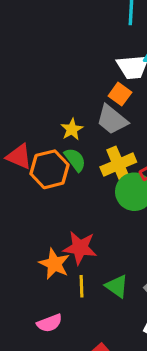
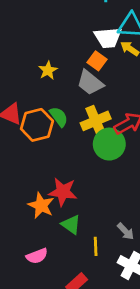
yellow star: (72, 129) -> (48, 70), moved
yellow line: (82, 286) -> (96, 246), moved
green triangle: (117, 286) -> (71, 225), moved

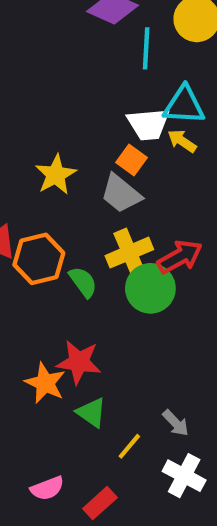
yellow star: (48, 70) -> (56, 175), size x1.4
green semicircle: (59, 117) -> (83, 282), moved
yellow line: (96, 246) -> (129, 446), turned 42
pink semicircle: (37, 256) -> (47, 488), moved

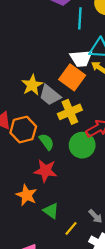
orange square: (131, 160) -> (72, 77), size x1.6
gray trapezoid: (121, 194) -> (50, 95), moved
yellow cross: (129, 253) -> (70, 112), moved
red star: (79, 362) -> (45, 171), moved

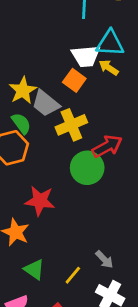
orange square: (72, 77) -> (74, 80), size x0.7
green semicircle: (47, 142) -> (21, 123), moved
green triangle: (51, 211) -> (34, 269), moved

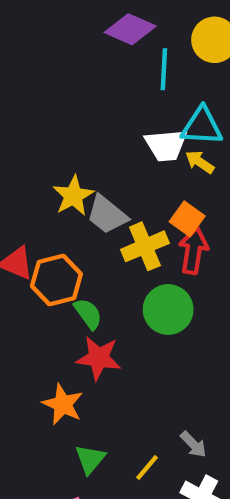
orange square: (74, 80) -> (187, 219), moved
green semicircle: (21, 123) -> (88, 314), moved
red arrow: (107, 146) -> (193, 251), moved, turned -52
green triangle: (34, 269) -> (90, 459), turned 35

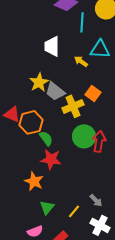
white trapezoid: (166, 145) -> (52, 46), moved, turned 95
yellow arrow: (200, 162) -> (81, 61), moved
red arrow: (193, 251) -> (99, 141), moved

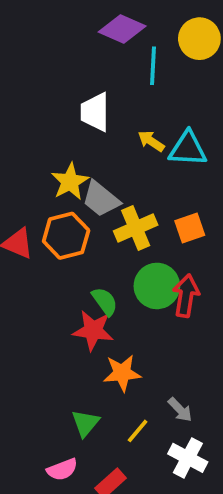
cyan triangle: (100, 49) -> (188, 149), moved
orange square: (93, 93) -> (190, 228), moved, turned 35
orange hexagon: (31, 122) -> (66, 236), moved
green semicircle: (46, 138) -> (105, 301), moved
orange star: (34, 181) -> (122, 373), moved, turned -30

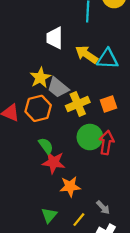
yellow arrow: (151, 141) -> (87, 54), size x1.5
green semicircle: (105, 301) -> (46, 146), moved

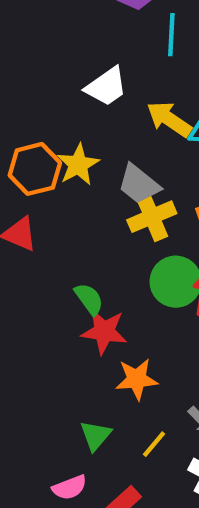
white trapezoid: (55, 38) -> (106, 87), turned -125
gray trapezoid: (58, 87) -> (139, 184), moved
orange hexagon: (38, 108) -> (35, 169), moved

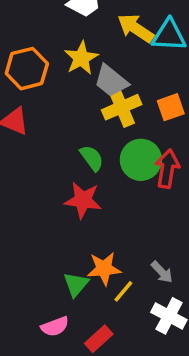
yellow star: (78, 165) -> (81, 58), moved
green semicircle: (89, 299) -> (92, 158), moved
orange star: (137, 379) -> (104, 269), moved

